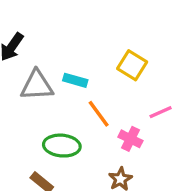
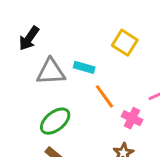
yellow square: (132, 65) -> (125, 43), moved
green ellipse: (62, 146) -> (55, 121), moved, turned -44

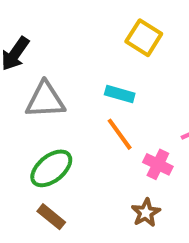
yellow square: (125, 43) -> (144, 38), moved
cyan rectangle: (84, 67) -> (120, 94), moved

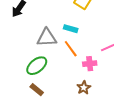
gray triangle: (45, 100) -> (47, 38), moved
pink cross: (158, 164) -> (90, 64), turned -32

